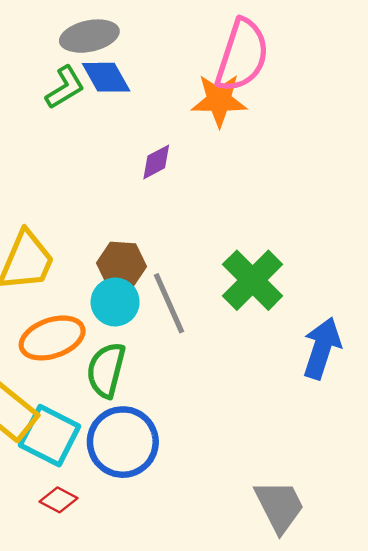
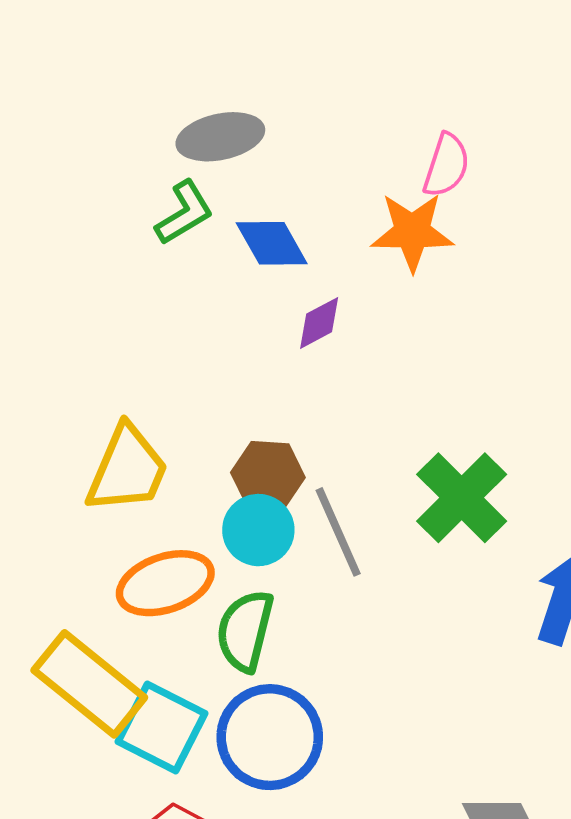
pink semicircle: (242, 55) -> (446, 165), size x0.6
blue diamond: (106, 77) -> (272, 243), moved

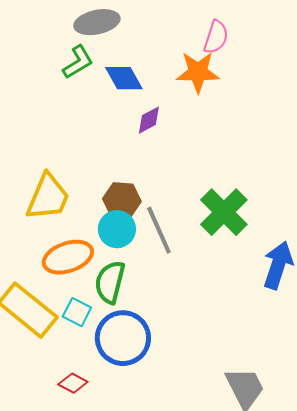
cyan square: (161, 728) -> (77, 312), moved, size x0.6

